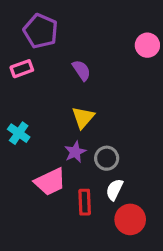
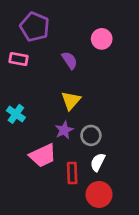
pink circle: (147, 45) -> (102, 39), moved
pink rectangle: (22, 69) -> (19, 59), turned 30
red circle: (130, 219) -> (99, 194), moved

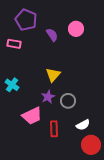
purple semicircle: (70, 60) -> (52, 35), moved
white semicircle: (98, 162) -> (83, 125), moved, turned -144
red circle: (99, 194) -> (91, 145), moved

